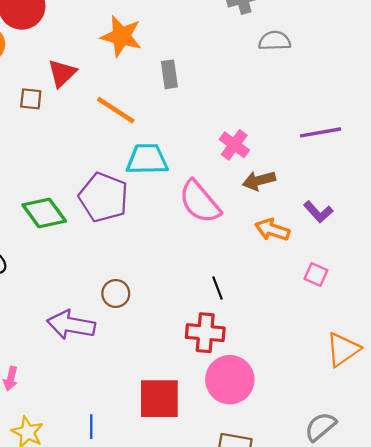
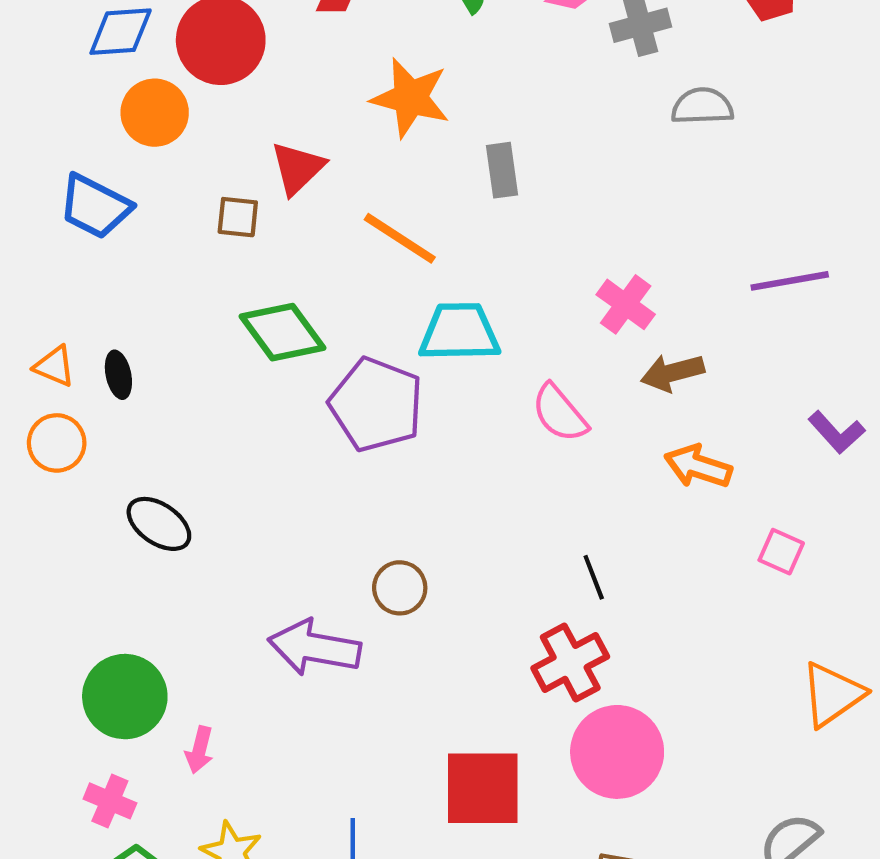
pink semicircle: (200, 202) -> (560, 413), size x0.7
purple L-shape: (318, 212) -> (837, 432), moved
green diamond: (44, 213) -> (283, 332), moved
red cross: (205, 333) -> (570, 662), turned -33

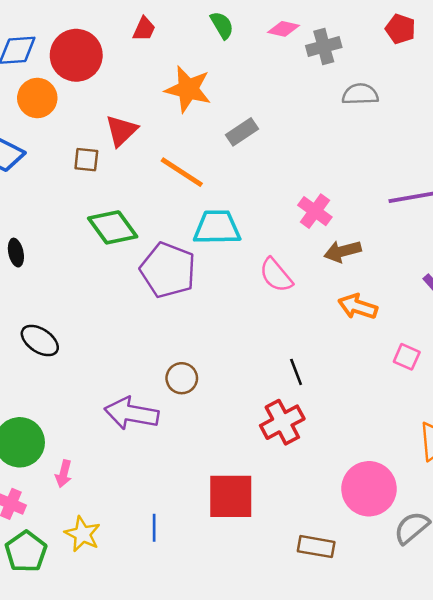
gray rectangle: (502, 170) -> (242, 132), turned 64
pink circle: (617, 752) -> (369, 489), moved

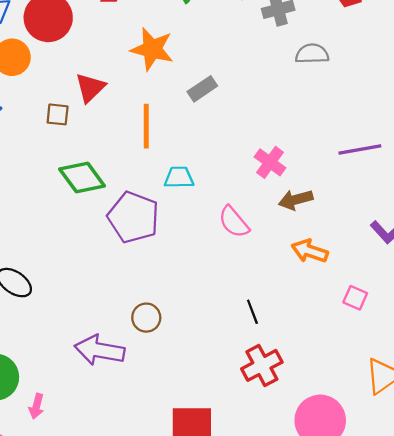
orange line: (182, 172) -> (146, 126), turned 57
cyan trapezoid: (217, 227) -> (179, 178), size x0.7
red cross: (282, 422) -> (262, 365), moved

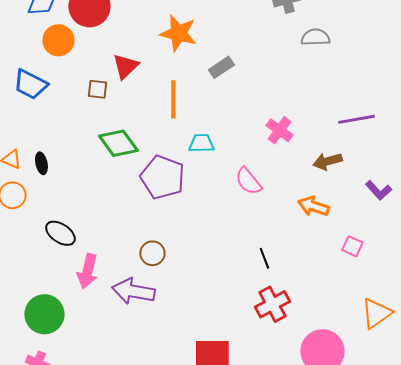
brown arrow: (296, 200) -> (327, 161), moved
brown circle: (146, 318) -> (152, 253), moved
pink arrow: (37, 406) -> (87, 271), moved, size x1.6

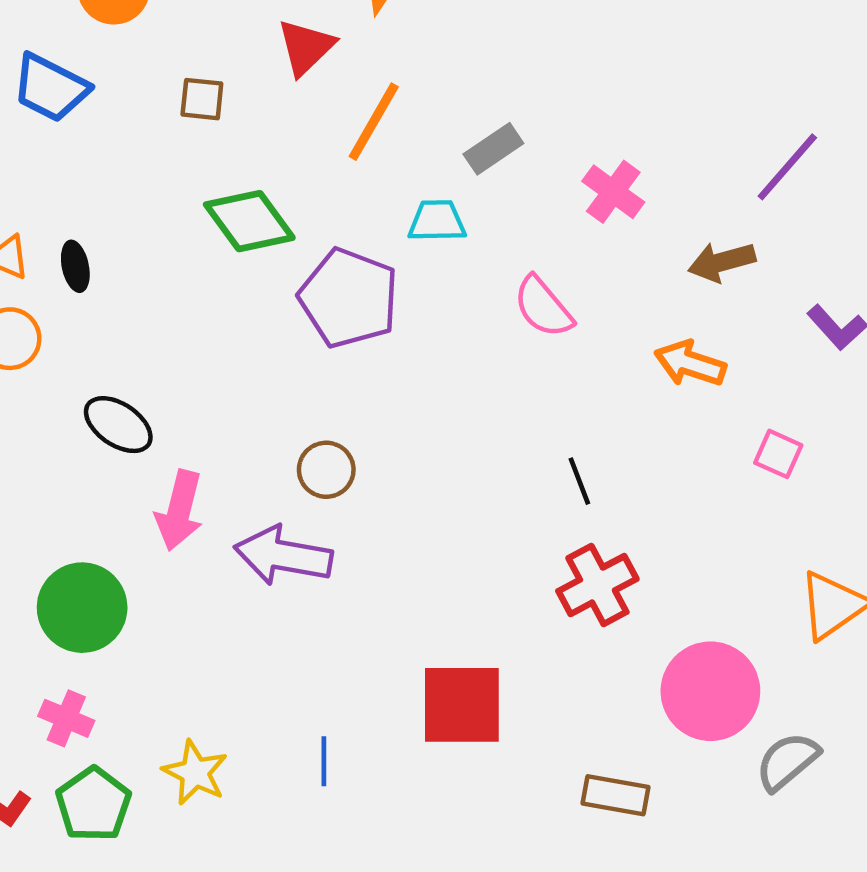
red triangle: (125, 66) -> (306, 47), moved
gray rectangle: (221, 67) -> (493, 149), moved
orange line: (173, 99) -> (374, 122), turned 30
purple line: (356, 119) -> (787, 167), turned -39

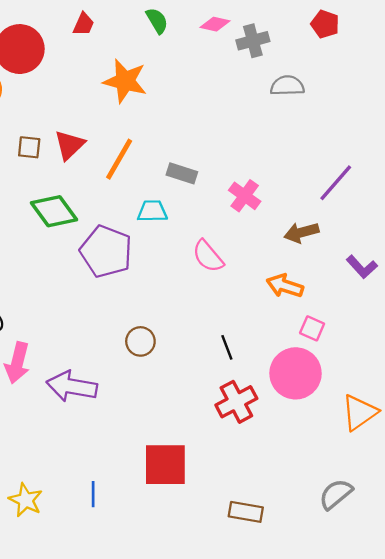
red triangle: (306, 47) -> (69, 145), moved
gray rectangle: (493, 149) -> (182, 173), turned 52
pink square: (778, 454) -> (312, 328), moved
brown circle: (326, 470) -> (140, 341), moved
pink circle: (710, 691) -> (296, 373), moved

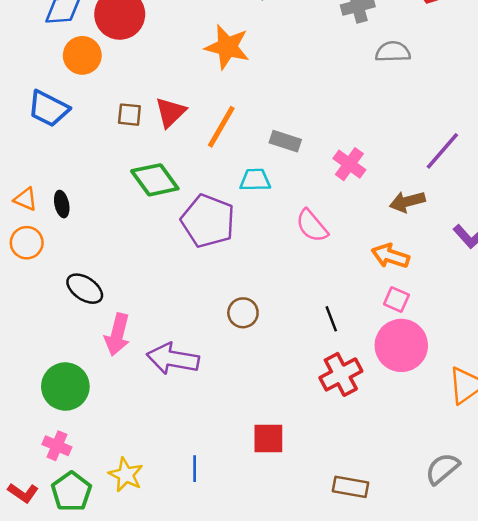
pink square: (312, 328) -> (396, 299), moved
red square: (165, 465) -> (268, 438), size x0.7

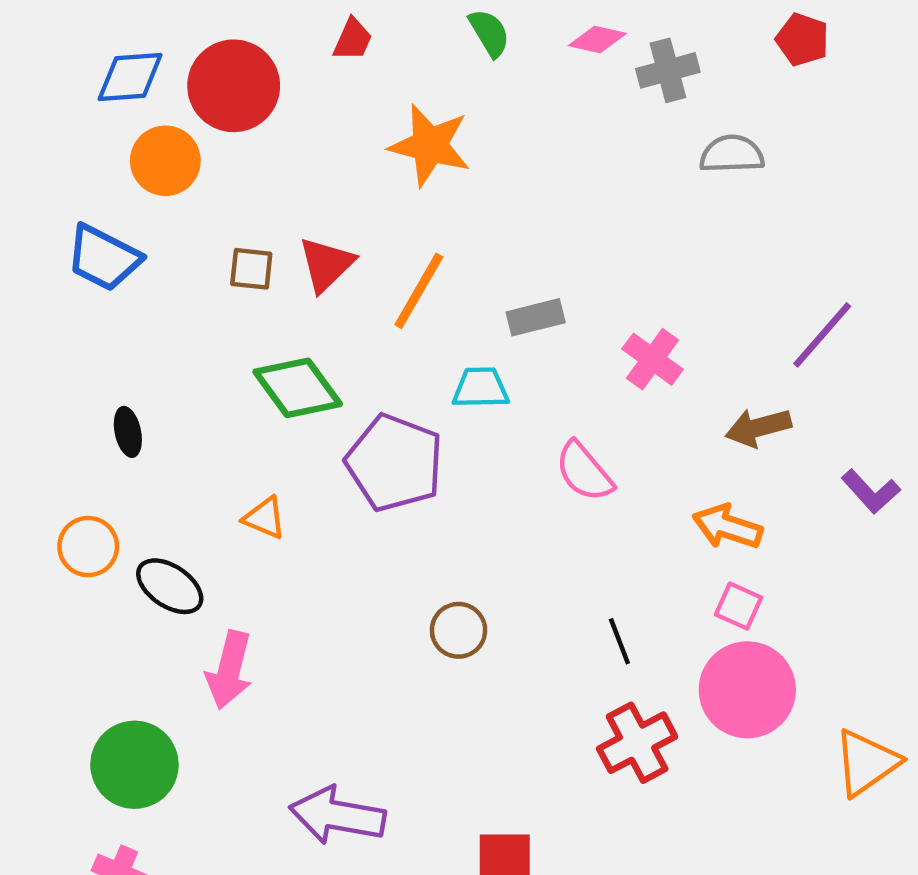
gray rectangle: (285, 141) -> (536, 317), turned -32
orange triangle: (25, 199) -> (265, 518), moved
orange circle: (27, 243) -> (88, 547), moved
purple arrow: (173, 359) -> (337, 815), moved

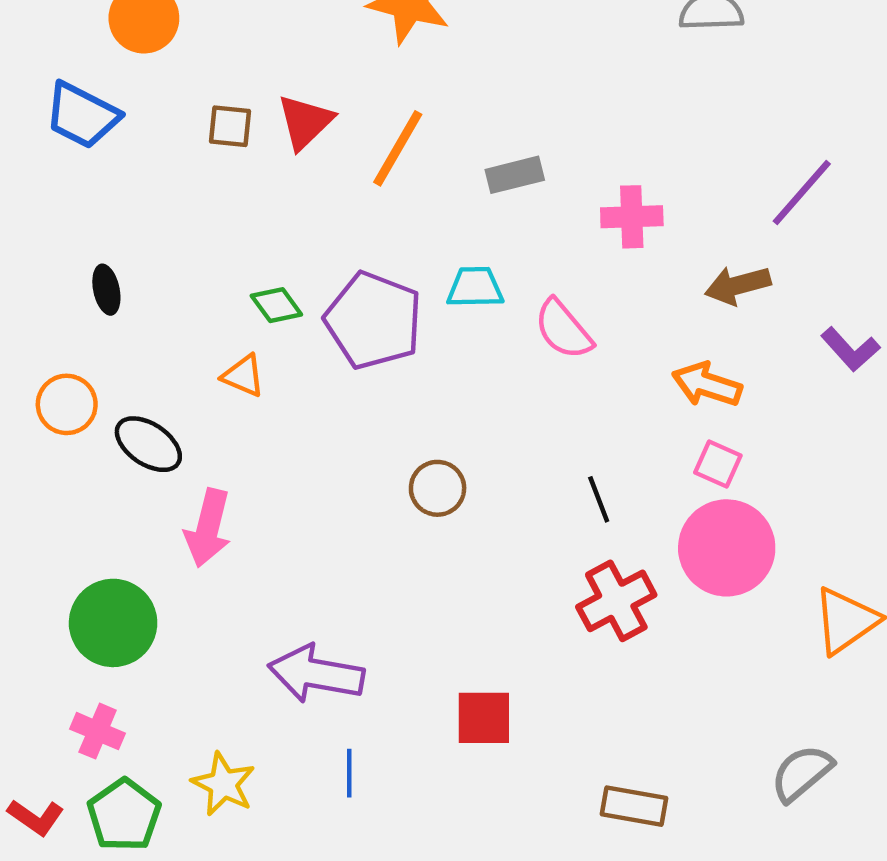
pink cross: (653, 359) -> (632, 217), turned -38
green diamond: (298, 388) -> (276, 305), moved, size x0.6
cyan trapezoid: (481, 388) -> (475, 287), moved

